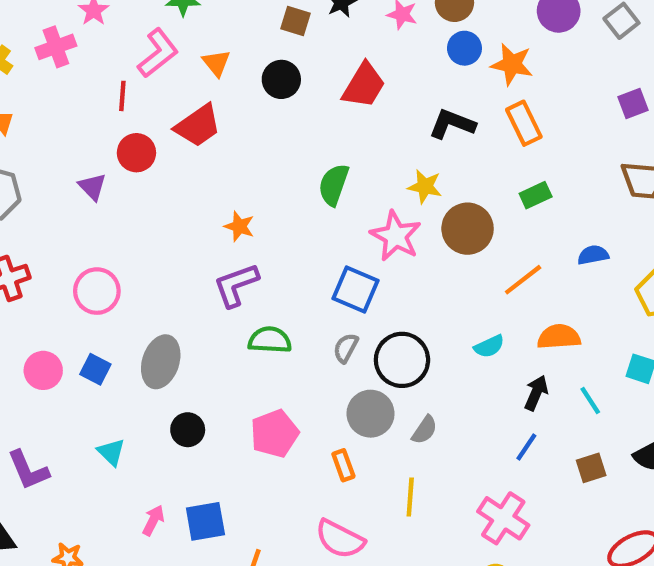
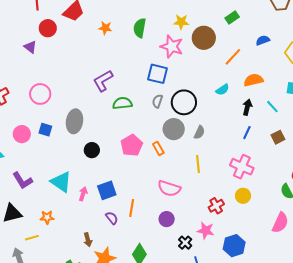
orange star: (239, 226) -> (105, 28), moved
cyan triangle: (111, 452) -> (61, 182), moved, size x1.6
orange rectangle: (343, 465) -> (158, 149), moved

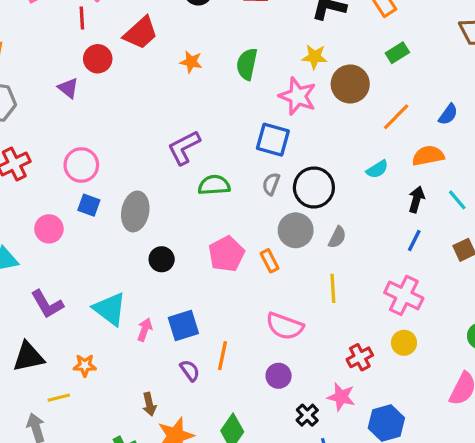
blue semicircle: (263, 40) -> (448, 114), moved, turned 144
blue square: (45, 130) -> (89, 205), moved

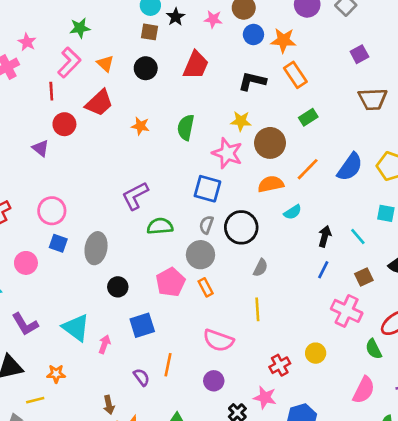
blue semicircle: (448, 114) -> (350, 167), size x1.6
orange semicircle: (428, 156) -> (271, 184), moved
gray circle: (296, 230) -> (200, 255), moved
pink cross: (404, 295) -> (347, 311), moved
blue square: (183, 326) -> (142, 325), moved

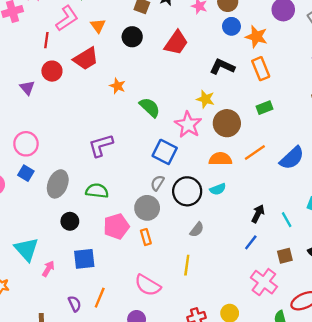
green semicircle: (186, 127) -> (150, 107), moved, turned 110
cyan semicircle: (293, 212) -> (218, 189), moved
green semicircle: (160, 226) -> (97, 191), moved

